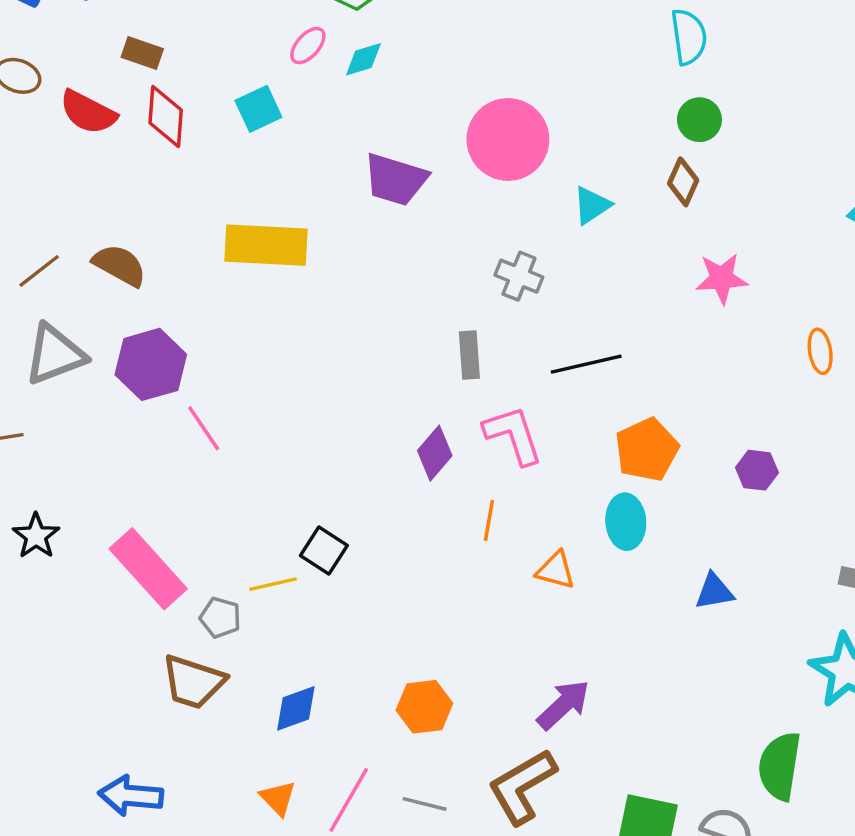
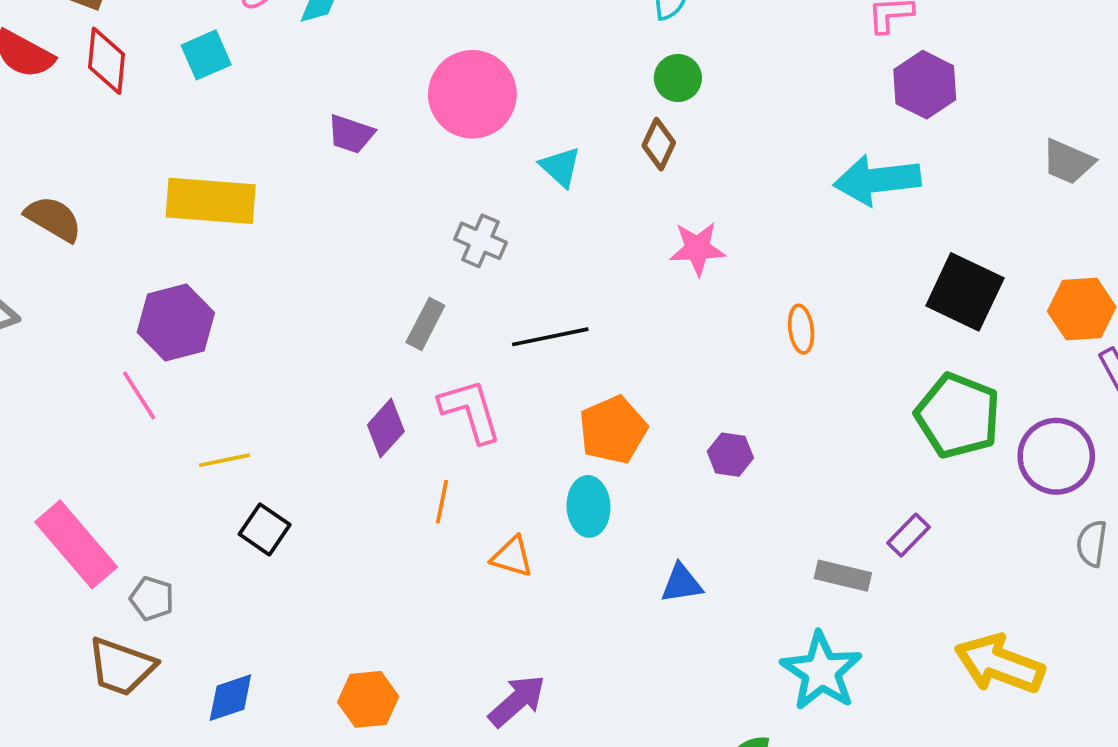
purple trapezoid: (395, 179) -> (351, 134), size x0.7
cyan triangle: (592, 205) -> (560, 167), turned -45
gray rectangle: (469, 355) -> (425, 324), turned 30
purple hexagon: (151, 364) -> (176, 323), moved
yellow line: (273, 584) -> (225, 460), moved

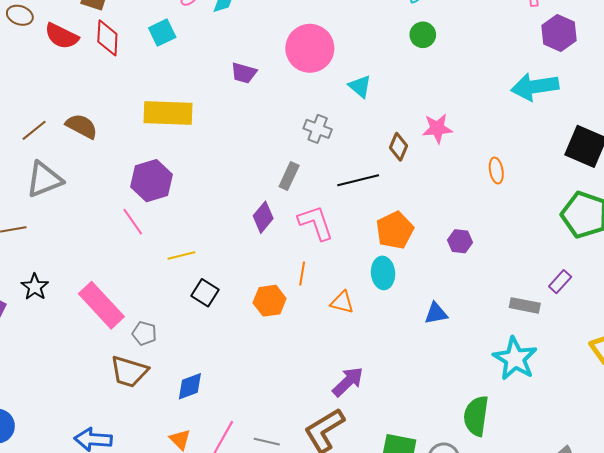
brown diamond: (659, 144) -> (399, 147), moved
purple diamond: (386, 428) -> (263, 217), moved
orange hexagon: (368, 699) -> (270, 301), moved

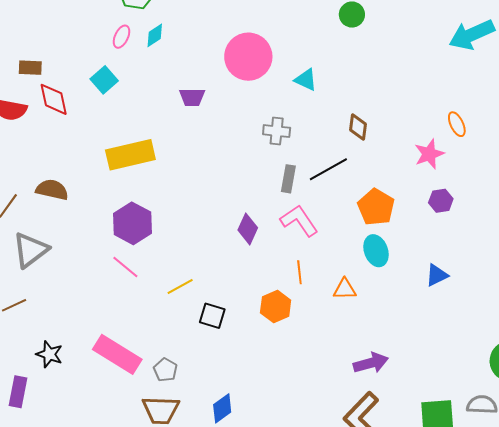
pink star: (437, 128) -> (429, 154), moved
gray rectangle: (289, 176) -> (288, 179), moved
gray pentagon: (144, 333) -> (165, 370), turned 30
purple arrow: (348, 382) -> (371, 363), turned 44

